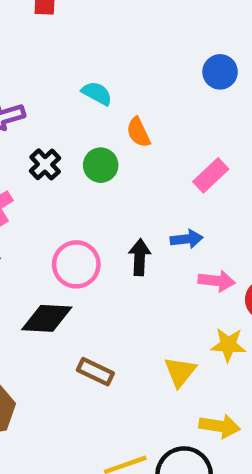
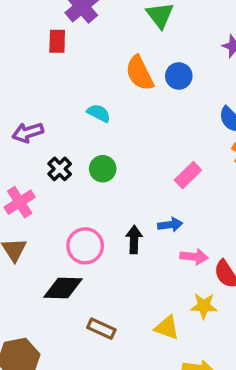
blue circle: (220, 72) -> (179, 76), moved
orange semicircle: (138, 132) -> (140, 73), moved, size x1.5
yellow triangle: (180, 372) -> (167, 328), turned -48

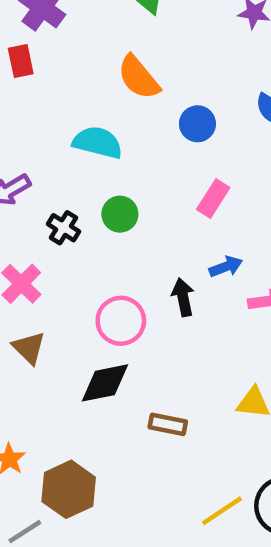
blue circle: (179, 76) -> (197, 124), moved
cyan semicircle: (99, 113) -> (98, 142), size x1.5
pink rectangle: (188, 175) -> (213, 199), moved

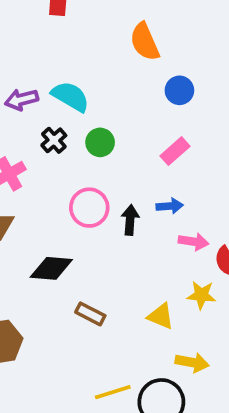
cyan semicircle: (98, 142) -> (70, 96), moved
pink circle: (121, 321) -> (89, 208), moved

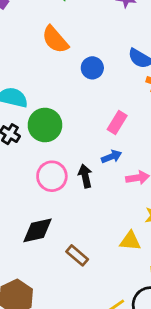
green circle: (100, 142) -> (45, 125), size x1.5
pink rectangle: (175, 151) -> (117, 122), moved
brown rectangle: (90, 314) -> (77, 255), turned 30

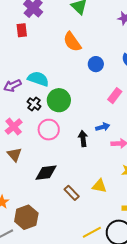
pink rectangle: (117, 122) -> (115, 96), moved
pink circle: (52, 176) -> (49, 130), moved
yellow triangle: (130, 241) -> (99, 186), moved

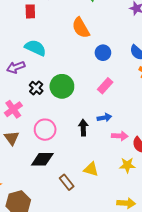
cyan semicircle: (38, 79) -> (35, 48), moved
pink rectangle: (115, 96) -> (105, 86), moved
pink circle: (49, 130) -> (45, 130), moved
yellow triangle: (99, 186) -> (91, 169), moved

